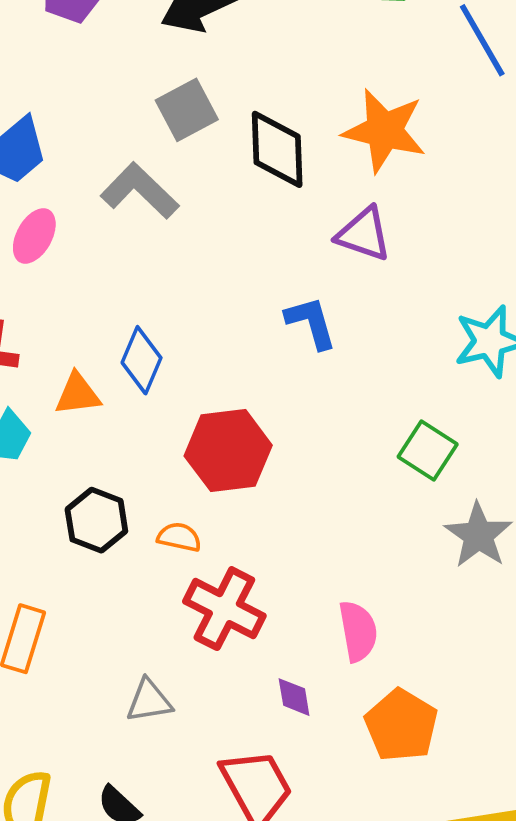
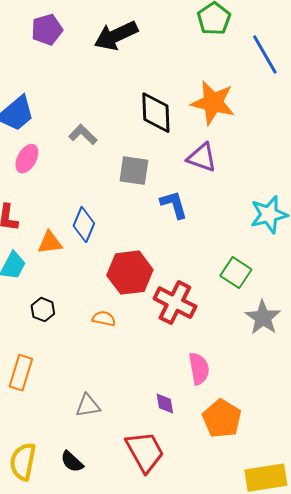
gray square: (187, 110) -> (134, 171), moved, turned 36
gray L-shape: (140, 191) -> (83, 135), size x0.7
black hexagon: (96, 520) -> (43, 310), moved, size x0.7
red cross: (224, 609) -> (175, 303), moved

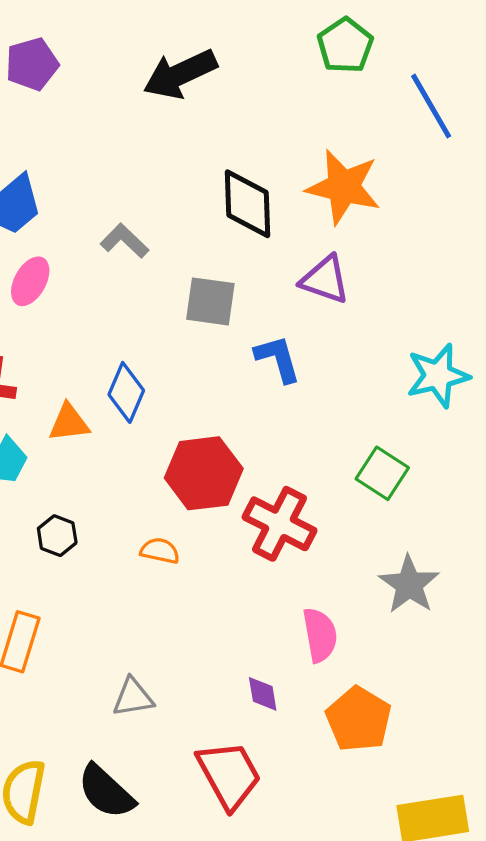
purple pentagon: (47, 30) -> (32, 64), moved
gray star: (263, 318) -> (409, 584), moved
black semicircle: (72, 462) -> (106, 792), size x1.5

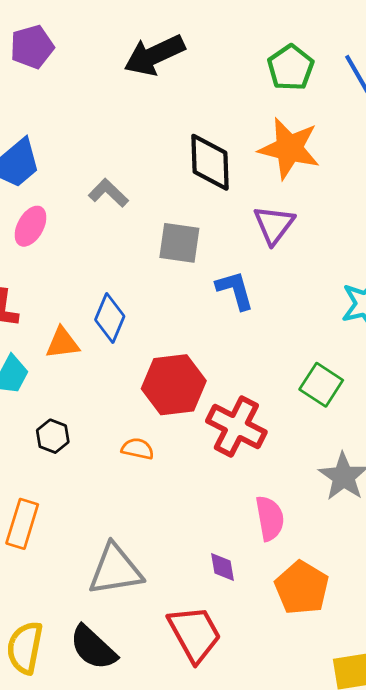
green pentagon: (345, 45) -> (291, 68), moved
purple triangle: (325, 280) -> (274, 225), turned 48
gray triangle: (133, 697) -> (115, 570), size x1.6

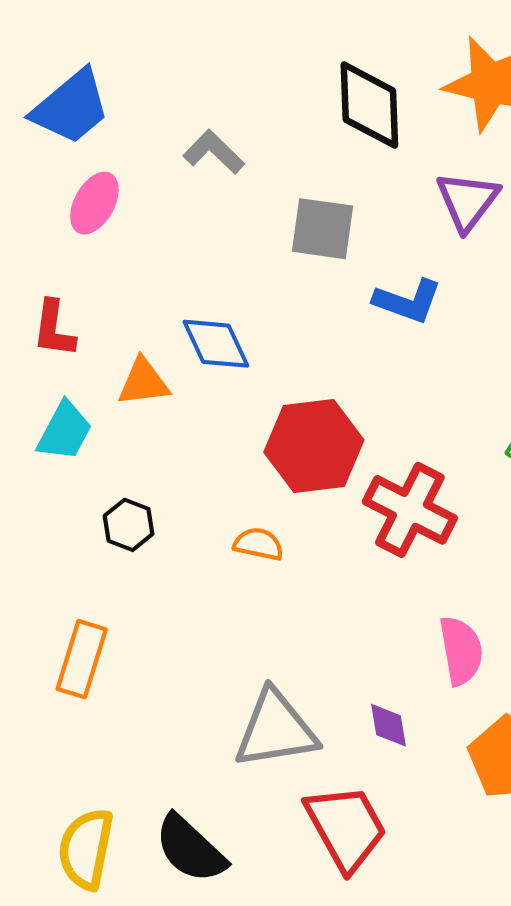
blue L-shape: (235, 290) -> (408, 301), turned 126
blue diamond: (110, 318) -> (216, 344), turned -48
gray triangle: (115, 570) -> (276, 729), moved

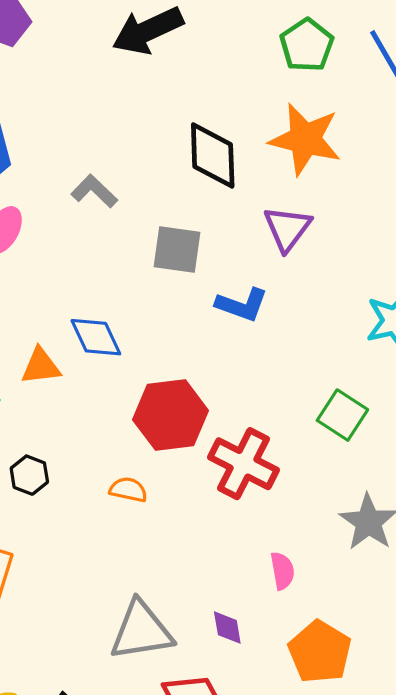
pink semicircle: (461, 651) -> (282, 571), size x0.7

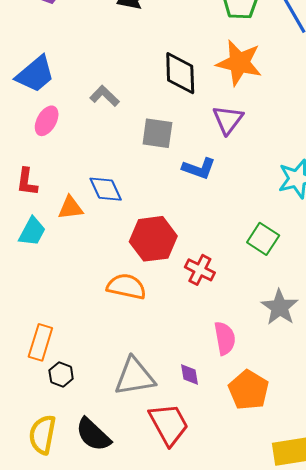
red cross: (243, 464) -> (200, 270), size x0.7
black hexagon: (29, 475) -> (61, 375), moved
orange semicircle: (128, 490) -> (126, 286), size x1.6
pink semicircle: (282, 571) -> (225, 338), size x1.4

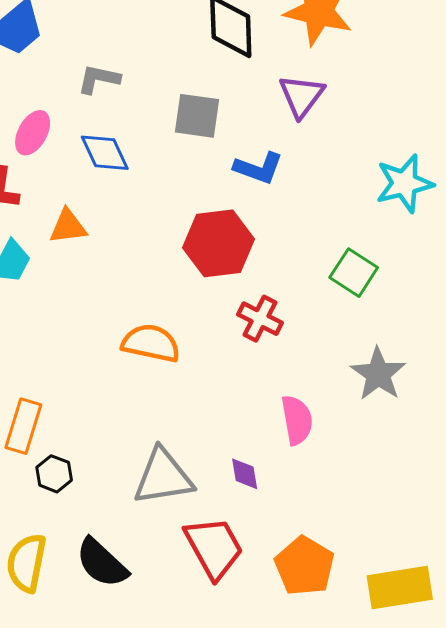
gray L-shape: (105, 96) -> (99, 79), moved, turned -32
pink ellipse: (47, 121) -> (33, 133), moved
blue diamond: (106, 189) -> (105, 153), moved
red hexagon: (153, 239) -> (218, 243), moved
orange pentagon: (249, 390) -> (305, 566), moved

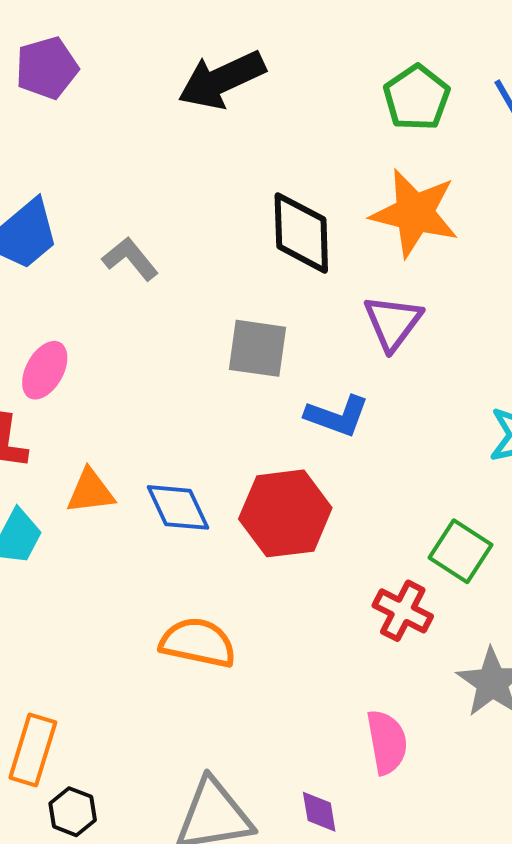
gray L-shape: (99, 79) -> (130, 259), moved, turned 39
blue diamond: (105, 153) -> (178, 507), moved
red cross: (260, 319) -> (403, 611), moved

